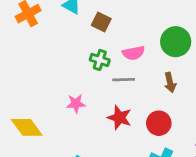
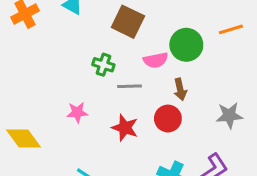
brown square: (101, 22) -> (128, 22), moved, size x1.5
pink semicircle: (133, 53) -> (156, 60), moved
red circle: (159, 123) -> (168, 119), moved

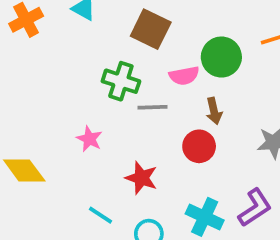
green cross: (103, 65) -> (121, 81), size x1.4
pink star: (77, 112) -> (89, 139), turned 30
red star: (125, 128) -> (141, 178), moved

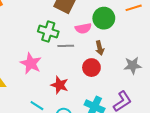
pink star: (89, 139) -> (31, 63), size x1.5

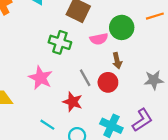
gray line: (66, 46) -> (85, 78), moved, turned 63

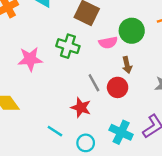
pink star: (40, 78) -> (30, 59), moved, turned -30

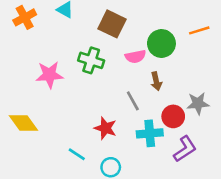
gray line: (94, 83) -> (133, 101), moved
red circle: (118, 87) -> (173, 116), moved
cyan cross: (121, 132) -> (150, 133), moved, turned -30

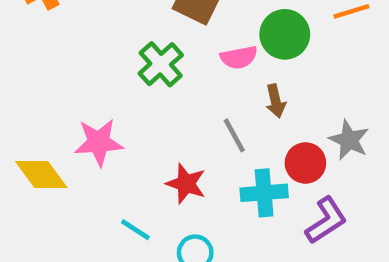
green cross: (91, 60) -> (161, 64), turned 30
pink star: (49, 75) -> (99, 142), moved
gray star: (198, 103) -> (349, 140), turned 30

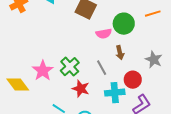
green cross: (161, 64) -> (70, 67), moved
gray star: (349, 140) -> (154, 60), moved
pink star: (99, 142) -> (43, 71), turned -30

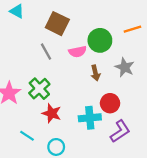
gray star: (154, 60) -> (125, 67), moved
gray line: (102, 68) -> (46, 52), moved

